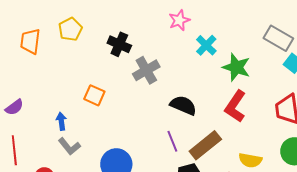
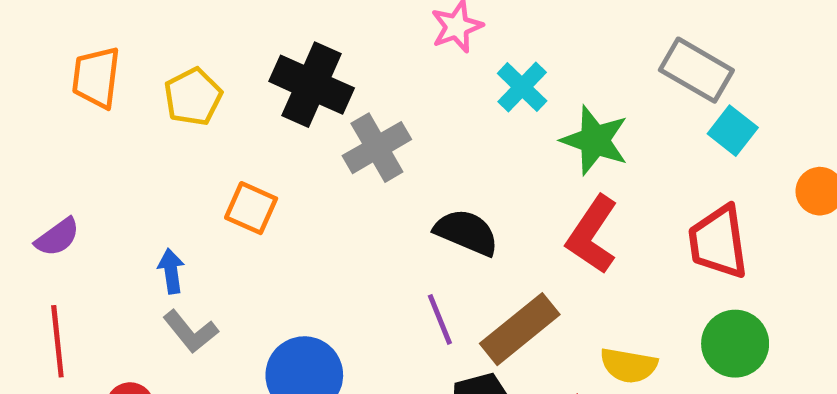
yellow pentagon: (70, 29) -> (193, 97), moved
black cross: (119, 44) -> (312, 85), size x1.4

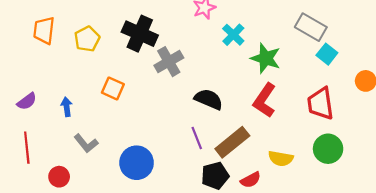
blue arrow: (171, 271) -> (67, 107), moved

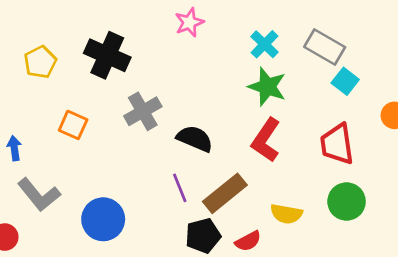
cyan cross: (233, 35) -> (265, 44), moved
gray cross: (169, 62) -> (143, 111), moved
gray L-shape: (86, 143) -> (39, 195), size x1.4

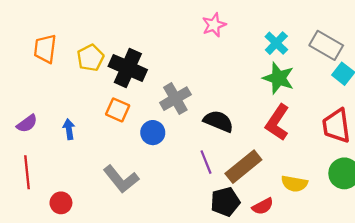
black cross: (107, 55) -> (128, 68), moved
gray L-shape: (39, 195) -> (121, 179), moved
blue circle: (103, 219) -> (153, 133), moved, size x0.7

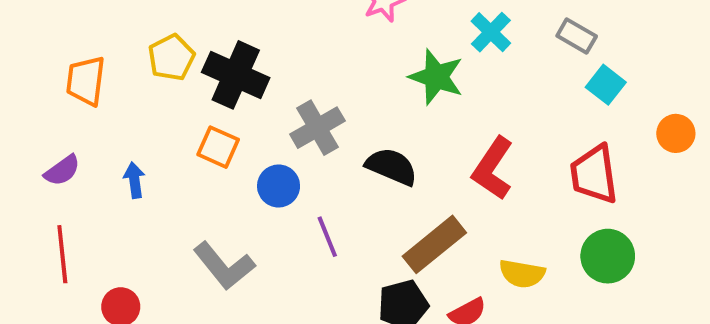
gray rectangle: (326, 45) -> (577, 36), size x0.7
orange trapezoid: (45, 49) -> (86, 81), moved
green star: (279, 78) -> (436, 77), moved
purple line: (206, 162) -> (327, 237), moved

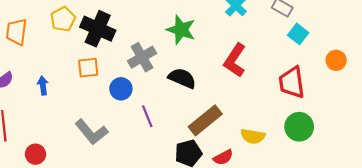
green star: (436, 77) -> (181, 30), moved
orange square: (218, 147) -> (88, 68), turned -30
red L-shape: (493, 168) -> (235, 60), moved

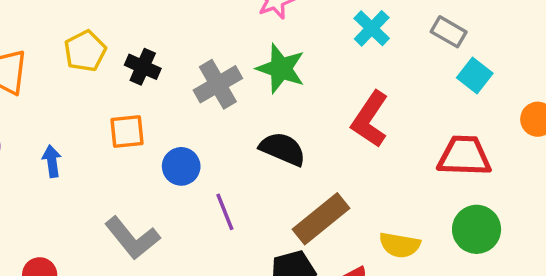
black cross: (98, 29) -> (143, 67), size x0.6
gray cross: (142, 57) -> (218, 84), moved
red trapezoid: (292, 82) -> (464, 156), turned 100

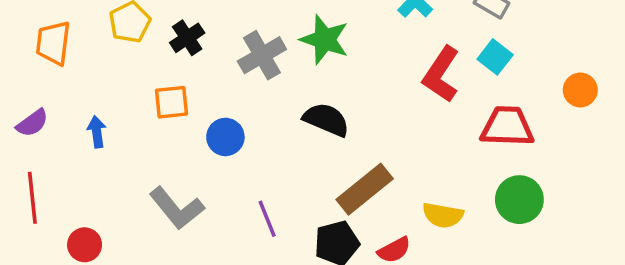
black cross: (143, 67) -> (187, 38), turned 32
cyan square: (475, 76) -> (495, 57), moved
red L-shape: (370, 119) -> (441, 74), moved
purple line: (225, 212) -> (267, 219), moved

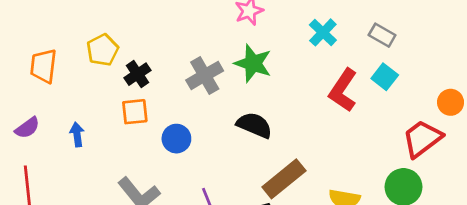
black cross: (187, 38) -> (137, 74), moved
red trapezoid: (507, 127) -> (422, 139), moved, turned -39

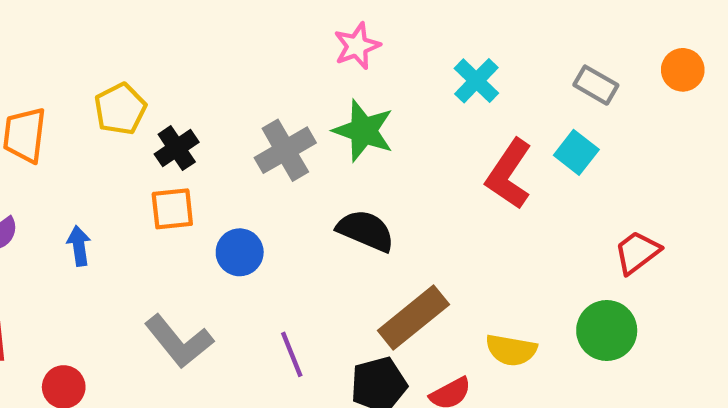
gray rectangle: (382, 35) -> (596, 85), moved
orange circle: (451, 102) -> (683, 70), moved
red trapezoid: (422, 139) -> (637, 252), size x0.7

